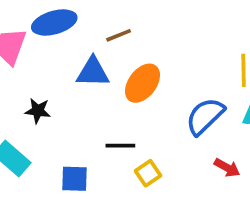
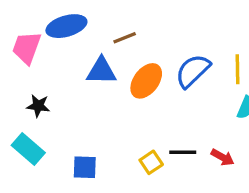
black star: (38, 111) -> (38, 106), moved
blue semicircle: (205, 116) -> (193, 71), moved
black line: (120, 146) -> (183, 152), moved

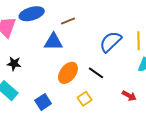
orange ellipse: (146, 81) -> (68, 73), moved
black line: (183, 152) -> (96, 73), moved, turned 35
blue square: (85, 167) -> (43, 102), turned -35

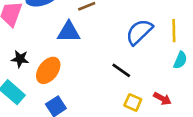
orange ellipse: (68, 73) -> (48, 70), moved
yellow square: (85, 99) -> (133, 102), moved, turned -32

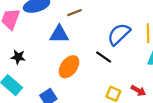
orange ellipse: (48, 70) -> (69, 67), moved
black line: (121, 70) -> (104, 57), moved

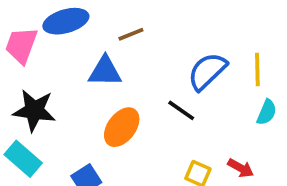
black star: (18, 57) -> (34, 110), size x1.6

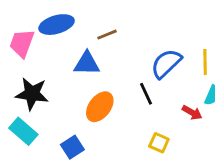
black line: (181, 110) -> (146, 94), turned 30
red arrow: (241, 168) -> (192, 112), moved

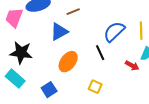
blue triangle: (87, 63) -> (59, 32), turned -30
yellow square: (159, 143) -> (95, 87), moved

